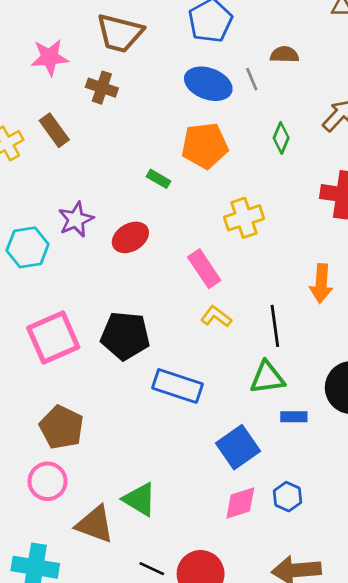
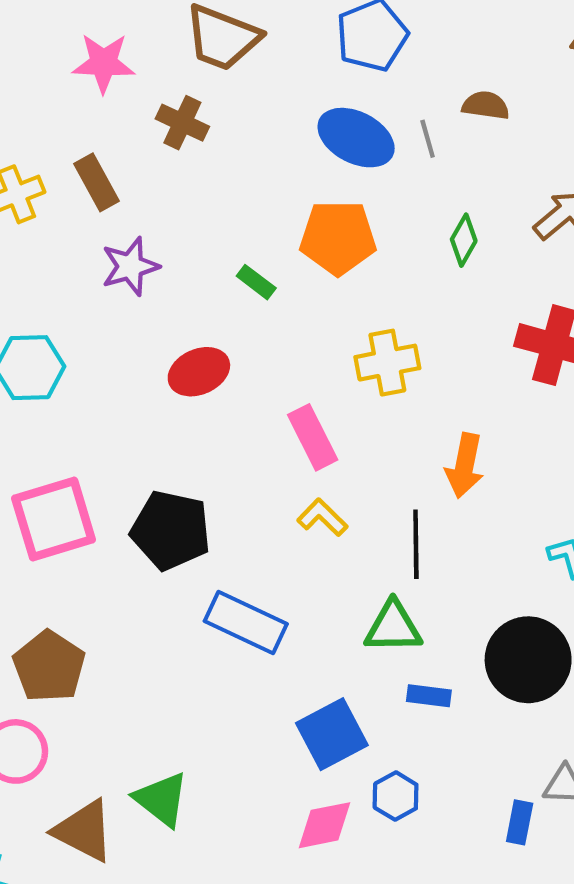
purple star: (76, 219) -> (130, 266), moved
orange arrow: (321, 283) -> (465, 466), moved
blue hexagon: (288, 497) -> (396, 796), moved

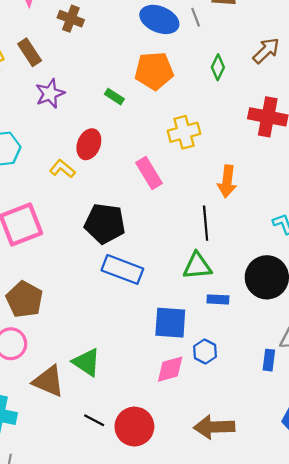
red ellipse: (199, 372) -> (89, 144), turned -40
yellow L-shape: (322, 517) -> (62, 169), moved
black pentagon: (171, 530) -> (105, 223), moved
blue square: (332, 734) -> (170, 323), turned 36

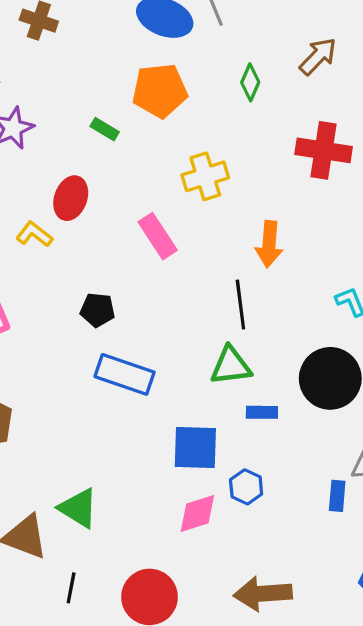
black pentagon: (105, 223) -> (97, 310), size x0.6
black line: (94, 420) -> (71, 588), moved, turned 75

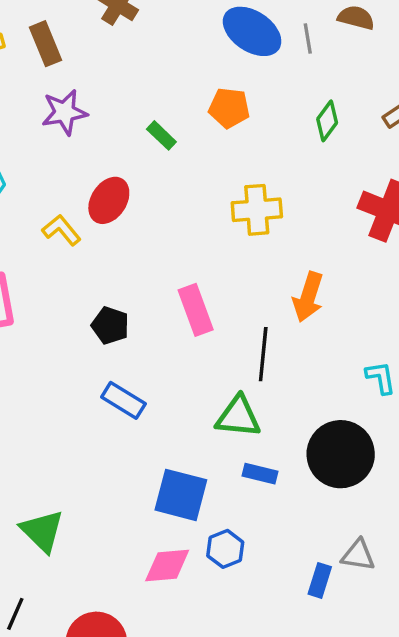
orange pentagon: (160, 91) -> (229, 108), size x0.7
pink rectangle: (158, 236) -> (196, 310), moved
blue rectangle: (125, 374) -> (123, 400), size x0.7

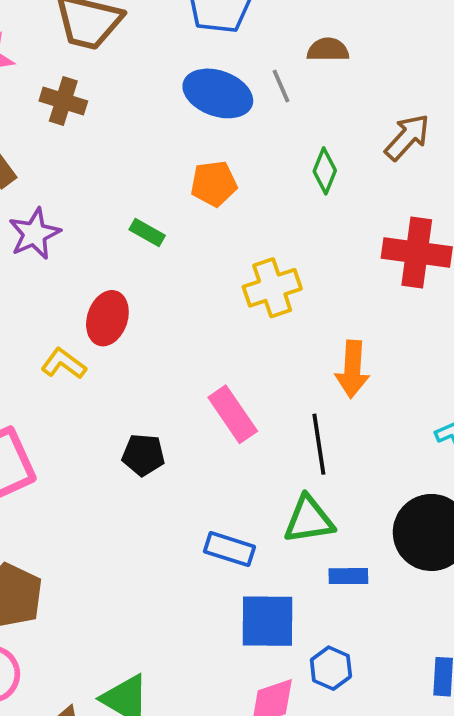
blue rectangle: (123, 400) -> (229, 549), moved

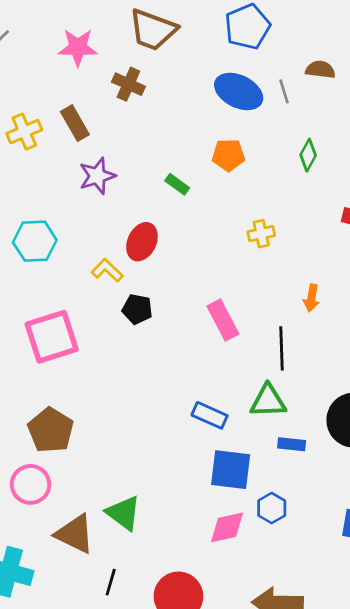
yellow cross: (272, 288) -> (261, 234), size x0.7
orange arrow: (352, 369) -> (311, 298), size x0.7
black pentagon: (143, 455) -> (137, 309), moved

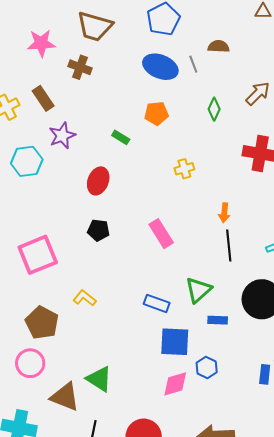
cyan hexagon: (35, 241) -> (27, 161), moved
yellow L-shape: (107, 270) -> (85, 298), moved
black line: (282, 348) -> (229, 245), moved
green triangle: (268, 401) -> (198, 290), turned -36

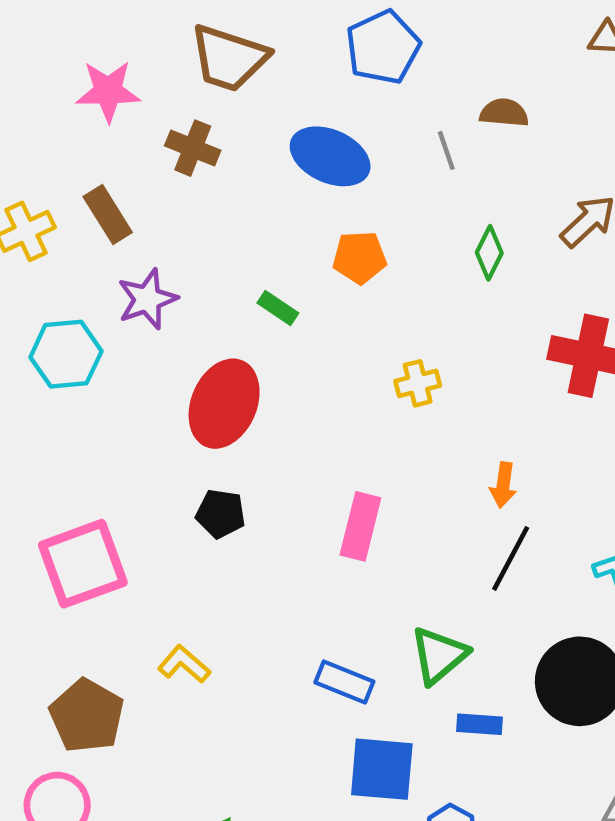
blue ellipse: (160, 67) -> (330, 156), moved
red ellipse: (98, 181) -> (224, 404), size x1.4
pink rectangle: (161, 234) -> (360, 526), turned 44
black line: (229, 245) -> (511, 558), turned 32

